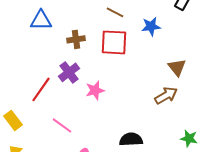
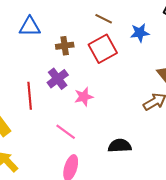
red square: (114, 42) -> (103, 49), turned -32
red line: (41, 89) -> (30, 96), turned -40
pink line: (62, 125) -> (66, 132), moved

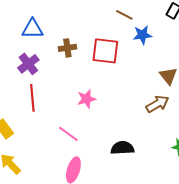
brown line: (104, 19) -> (124, 15), moved
red square: (103, 49) -> (105, 51), turned 36
purple cross: (58, 79) -> (28, 64), moved

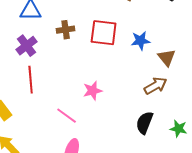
blue star: (142, 35) -> (141, 41), moved
pink star: (86, 99) -> (93, 91), moved
black semicircle: (122, 148) -> (145, 123), moved, turned -65

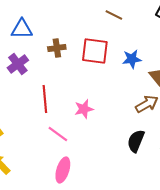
red line: (31, 80) -> (45, 99), moved

